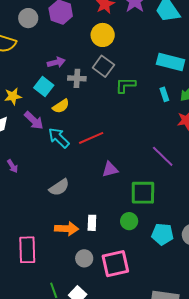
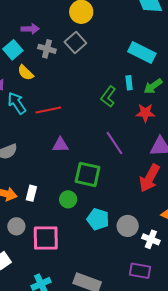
green L-shape: (125, 85) -> (108, 97), moved, turned -65
yellow semicircle: (61, 106) -> (26, 73), turned 66

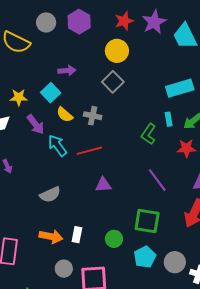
gray cross: (47, 49) -> (93, 116), moved
cyan rectangle: (142, 52) -> (180, 88), turned -40
green square: (88, 174) -> (147, 221), moved
cyan pentagon: (98, 219) -> (145, 257), turned 30

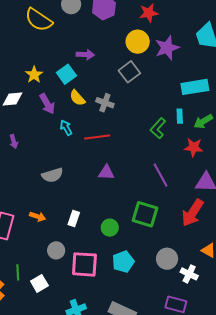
purple star: (154, 22) -> (167, 48), moved
yellow star: (19, 97) -> (34, 75), turned 30
cyan arrow: (57, 146) -> (66, 128), size x0.7
orange arrow: (51, 237) -> (38, 217), moved, size x0.7
cyan pentagon: (145, 257) -> (123, 262), moved

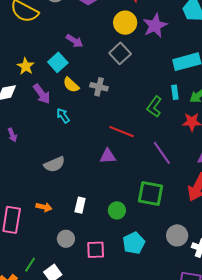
purple arrow: (85, 55) -> (74, 41), turned 36
red line: (97, 137) -> (122, 132), moved, turned 35
pink square: (84, 264) -> (96, 250), size x0.7
green line: (18, 272) -> (30, 265), turned 42

